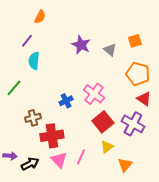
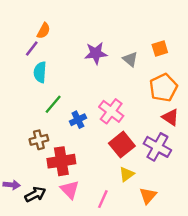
orange semicircle: (40, 17) -> (44, 31), moved
purple star: (81, 45) -> (96, 53), turned -30
orange pentagon: (138, 74) -> (163, 88), turned 30
green line: (14, 88) -> (53, 104), moved
pink line: (81, 157) -> (103, 199), moved

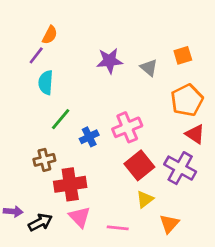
pink cross: (111, 111) -> (127, 127), turned 30
pink line: (103, 199) -> (118, 228), turned 72

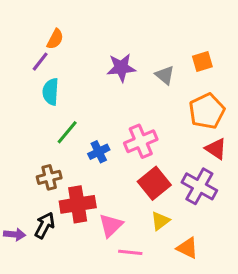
pink triangle: (80, 217) -> (111, 225), moved, turned 30
black arrow: (40, 222) -> (45, 225), moved, turned -35
orange triangle: (169, 224) -> (187, 248), turned -45

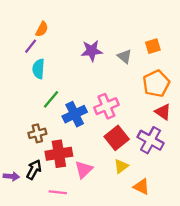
blue cross: (99, 152) -> (75, 114), size x1.5
pink line: (130, 252) -> (58, 192), moved

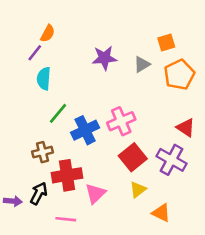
orange square: (153, 46) -> (166, 42), moved
gray triangle: (125, 56) -> (142, 64), turned 49
orange pentagon: (156, 84) -> (179, 75), moved

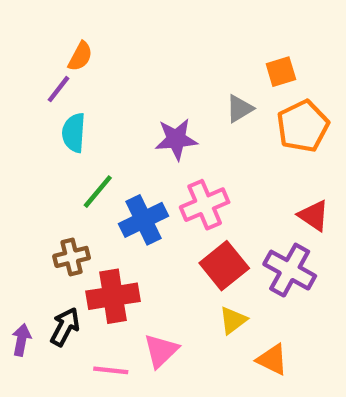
purple star: (104, 58) -> (176, 139), moved
pink triangle: (95, 193) -> (161, 351), moved
purple arrow: (13, 201) -> (21, 340), turned -84

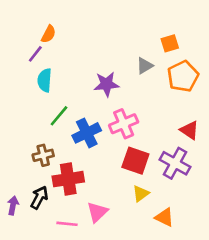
red square: (224, 266) -> (135, 161), turned -32

